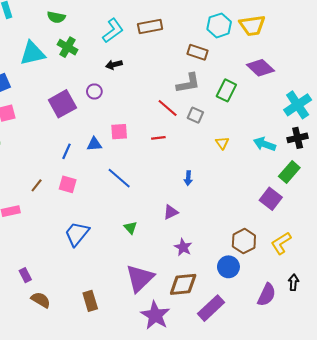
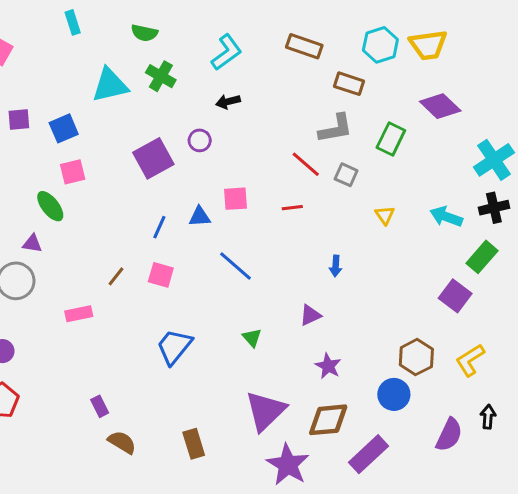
brown rectangle: (150, 26) -> (304, 46), moved, turned 30

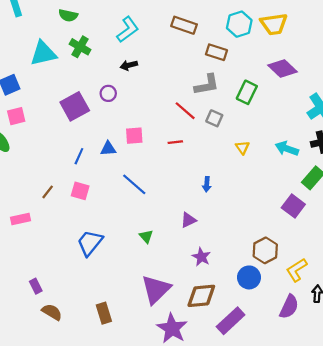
yellow L-shape: (470, 360) -> (297, 270), moved

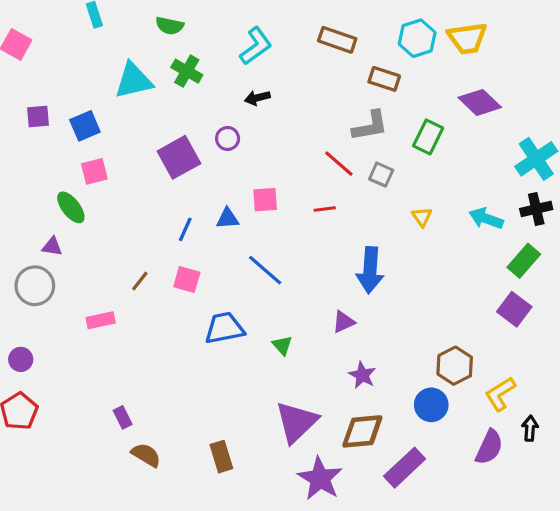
blue arrow: (207, 184) -> (370, 270), size x2.0
purple square: (293, 206) -> (514, 309), moved
blue trapezoid: (90, 243) -> (224, 328), moved, turned 40

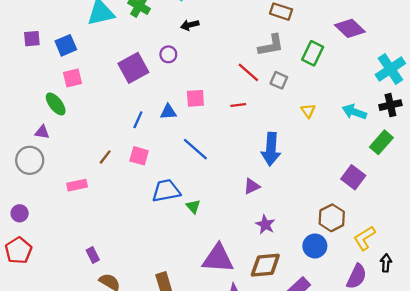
purple square: (514, 309) -> (353, 177), moved
green triangle: (282, 345) -> (193, 207), moved
purple triangle: (296, 422) -> (218, 258), turned 48

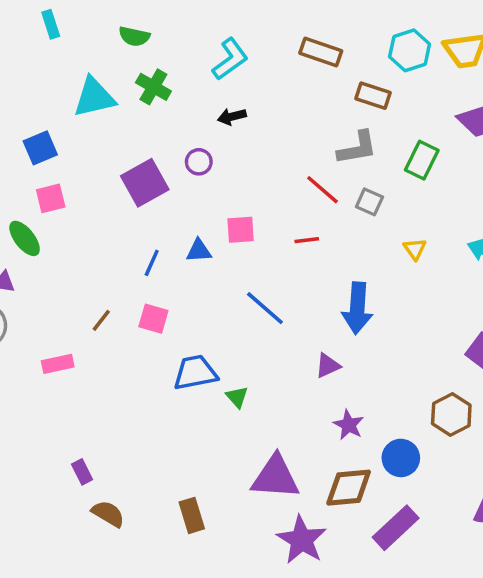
blue line: (195, 149) -> (265, 308), moved
blue circle: (315, 246) -> (401, 458), moved

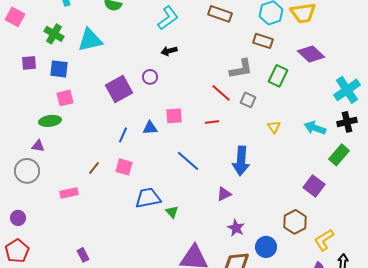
green cross: (153, 87) -> (54, 34), moved
brown rectangle: (373, 96) -> (263, 41), moved
blue square: (40, 148) -> (59, 69), turned 30
green ellipse: (25, 238) -> (50, 121), turned -60

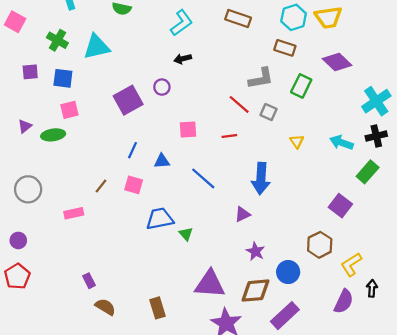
blue triangle: (150, 128) -> (162, 161), moved
purple triangle: (38, 146) -> (25, 126), moved, turned -48

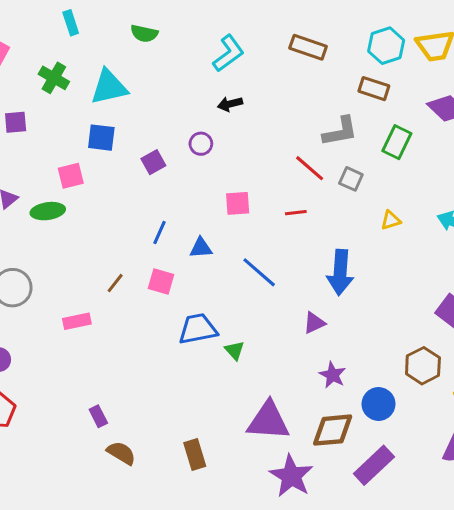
blue square: (63, 78) -> (101, 138), moved
purple square: (128, 100) -> (153, 162), size x0.6
yellow triangle: (297, 141) -> (391, 220), turned 48

